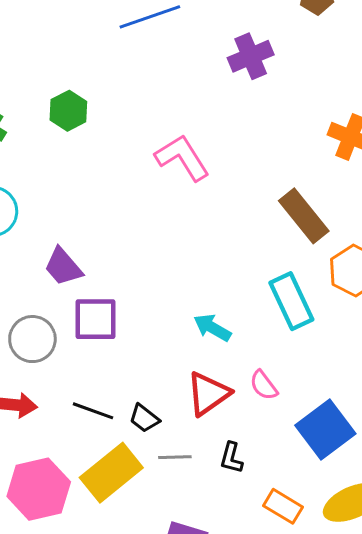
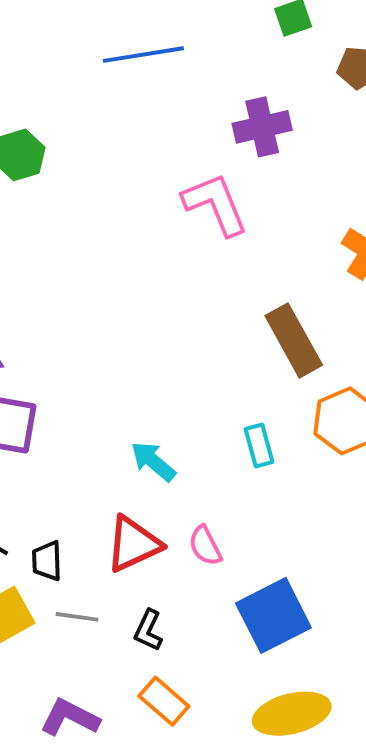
pink L-shape: (182, 158) -> (215, 204), moved
cyan rectangle: (291, 301) -> (259, 446), size x0.6
black trapezoid: (144, 418) -> (47, 561), turned 40
orange rectangle: (283, 506) -> (164, 701), moved

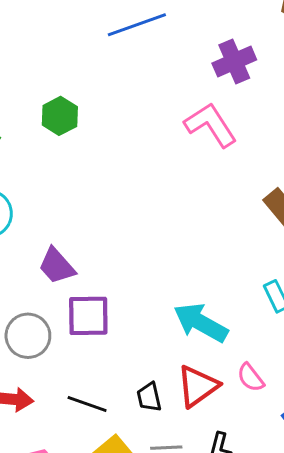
cyan arrow: (153, 461) -> (201, 323), size x1.5
black trapezoid: (47, 561) -> (149, 397), moved

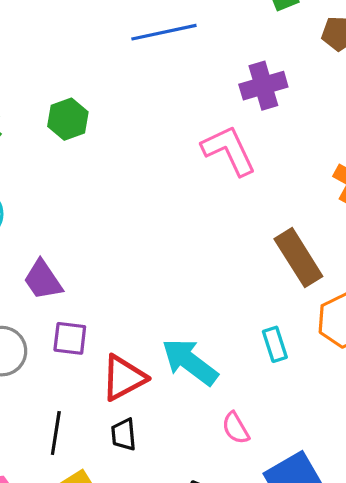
purple square: (88, 316) -> (70, 338), size x0.7
red triangle: (198, 386) -> (124, 378), moved
black line: (87, 404) -> (56, 433), turned 72

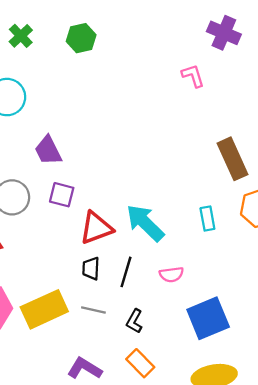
purple cross: (263, 86) -> (224, 33), turned 32
pink L-shape: (229, 150) -> (193, 76), size x0.6
pink semicircle: (236, 428) -> (171, 274), turned -75
black line: (56, 433) -> (126, 272), moved

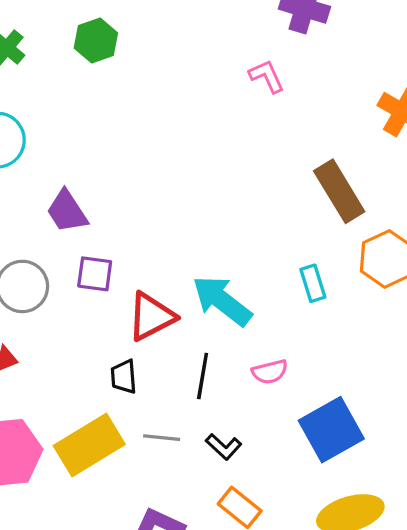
black trapezoid: (91, 268) -> (124, 377), moved
black L-shape: (134, 321) -> (224, 447), turned -70

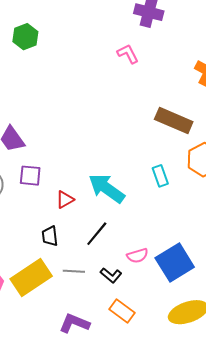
brown rectangle: (339, 191) -> (174, 120), turned -33
red triangle: (151, 317) -> (65, 200), size x0.6
pink semicircle: (270, 372) -> (137, 256), moved
black line: (203, 376) -> (97, 234), turned 32

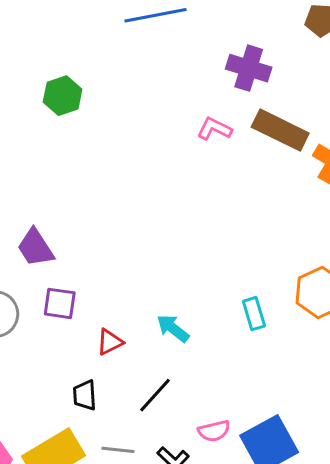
pink L-shape: (128, 54) -> (214, 129), turned -40
brown rectangle: (174, 120) -> (280, 130), moved
cyan arrow: (107, 188) -> (173, 328), size x0.6

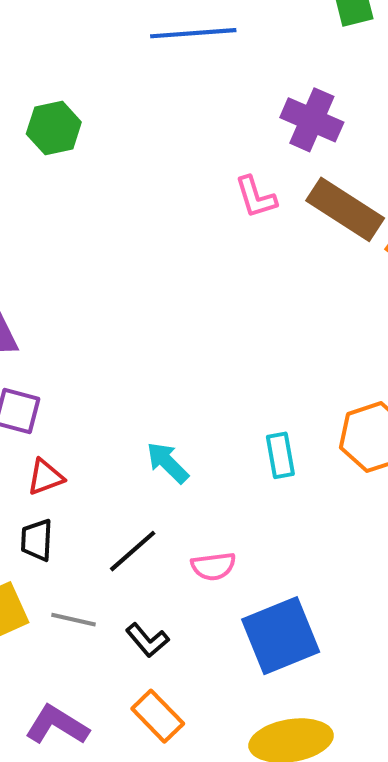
pink L-shape: (214, 129) -> (256, 197), turned -140
red triangle: (110, 342) -> (45, 477), moved
pink semicircle: (214, 431) -> (213, 566), moved

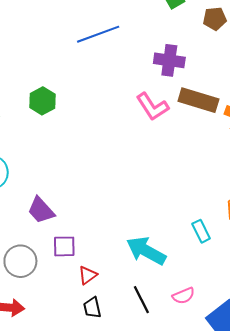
pink L-shape: (256, 197) -> (152, 107), size x1.4
cyan arrow: (168, 463) -> (146, 251), size x1.6
black line: (133, 551) -> (141, 300), turned -60

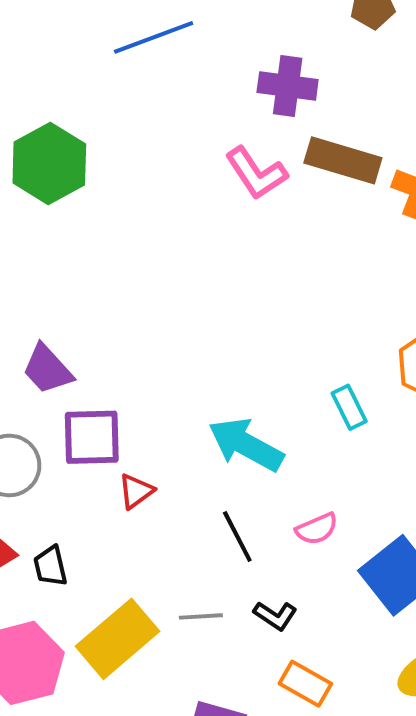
green hexagon: (42, 101) -> (49, 164), size x1.5
purple square: (64, 246) -> (92, 437), size x1.4
black trapezoid: (92, 308) -> (50, 566), moved

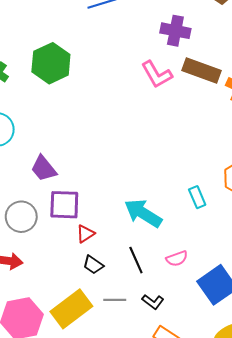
black trapezoid: (50, 566) -> (93, 265), moved, turned -45

